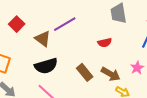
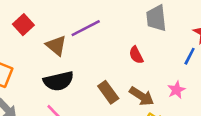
red semicircle: (105, 43) -> (136, 55), turned 72

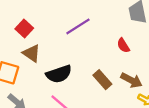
brown triangle: (56, 45) -> (31, 53), moved

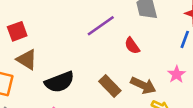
purple line: (78, 26) -> (101, 26), moved
red square: (24, 28) -> (17, 31), turned 30

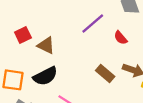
brown triangle: (27, 59) -> (46, 45), moved
black semicircle: (59, 82) -> (45, 76), moved

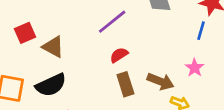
red semicircle: (121, 38) -> (119, 55), moved, turned 96
brown rectangle: (105, 73) -> (125, 84), turned 30

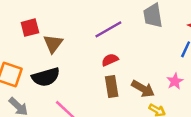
brown triangle: (53, 47) -> (53, 44), turned 30

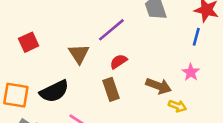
brown triangle: (53, 44) -> (79, 54), moved
brown rectangle: (112, 86) -> (111, 89), moved

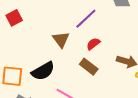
red square: (29, 42) -> (14, 18), moved
brown rectangle: (111, 89) -> (89, 67), turned -30

